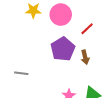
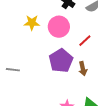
gray line: (21, 73) -> (13, 70), moved

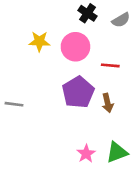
red line: (85, 41) -> (110, 65), turned 48

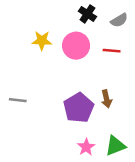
red line: (110, 65) -> (112, 51), moved
purple pentagon: (78, 92) -> (79, 108), moved

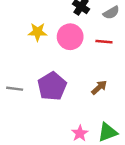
brown arrow: (106, 99) -> (99, 87), turned -119
purple pentagon: (79, 108) -> (52, 86), moved

